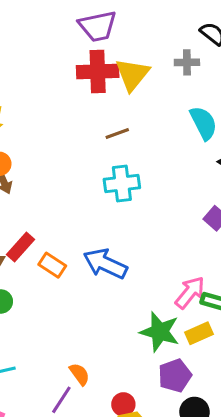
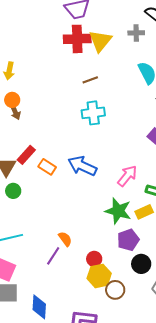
pink arrow: (190, 292) -> (127, 176), moved

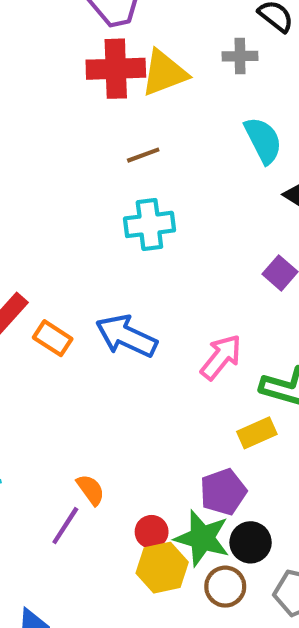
yellow triangle: (100, 41) -> (164, 73), turned 30
green star: (118, 211) -> (202, 538), moved
brown circle: (115, 290) -> (225, 587), moved

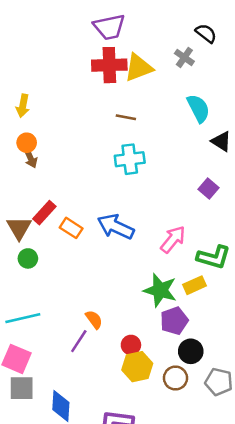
gray cross: (240, 56) -> (184, 57), turned 36
brown line: (143, 155) -> (126, 117), turned 30
green star: (202, 538) -> (160, 290), moved

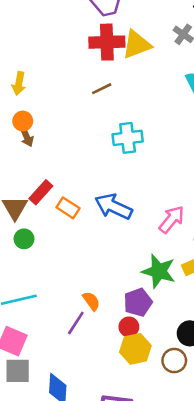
brown line: (126, 117) -> (102, 89), moved, turned -36
purple pentagon: (174, 321) -> (138, 302), moved

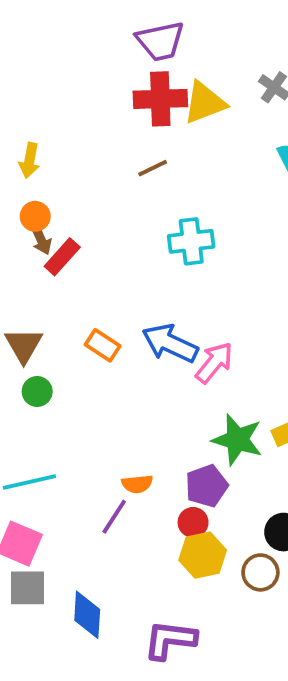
red rectangle: (41, 192) -> (62, 257), moved
pink arrow: (172, 219) -> (214, 363), moved
orange semicircle: (91, 301) -> (137, 484), turned 120

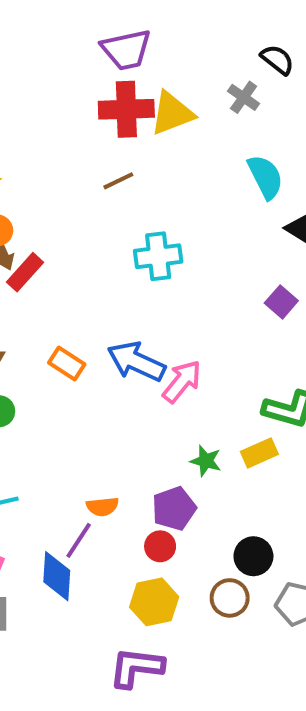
green star: (237, 440) -> (206, 461), size x0.6
yellow hexagon: (203, 555) -> (154, 602), moved
blue diamond: (87, 615) -> (57, 576), moved

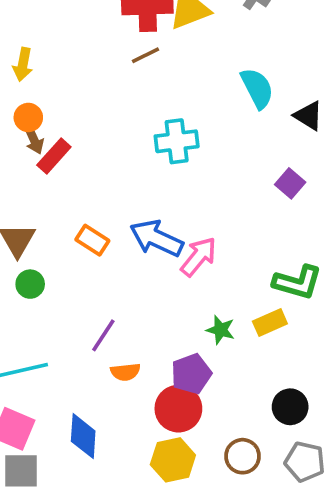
cyan semicircle: (265, 177) -> (257, 88), moved
brown line: (118, 181) -> (145, 55), moved
purple line: (79, 540) -> (103, 335), moved
red circle: (160, 546) -> (178, 409), size x1.6
black circle: (253, 556) -> (290, 407), moved

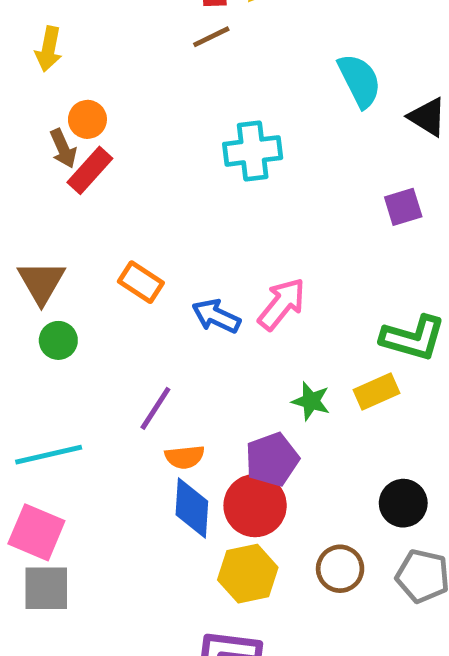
orange circle: (28, 117) -> (87, 119), moved
purple square: (290, 183) -> (403, 207), turned 32
blue arrow: (156, 238) -> (216, 316), moved, size x0.7
blue diamond: (83, 436) -> (192, 508), moved

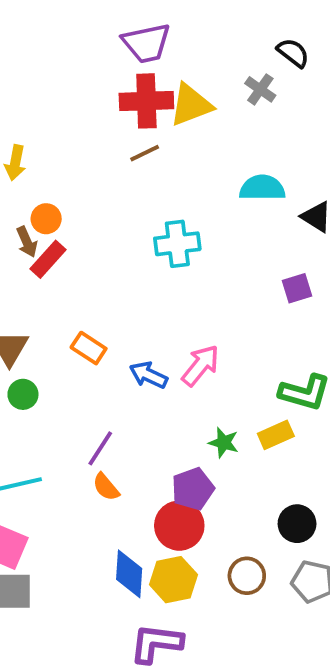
cyan semicircle: (360, 81) -> (262, 188), turned -63
orange semicircle: (185, 457) -> (106, 487), moved, turned 56
blue diamond: (192, 508) -> (129, 574), moved

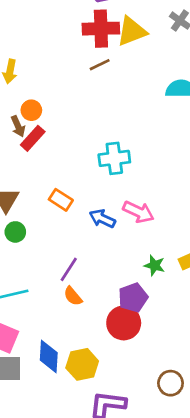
cyan cross: (177, 244) -> (114, 158), moved
pink arrow: (201, 365) -> (138, 212), turned 76
blue diamond: (129, 574) -> (49, 356), moved
brown circle: (247, 576) -> (171, 383), moved
yellow hexagon: (173, 580) -> (82, 364), moved

